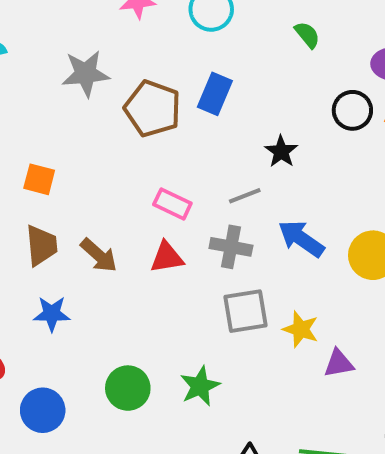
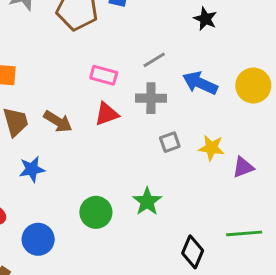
black star: (281, 151) -> (205, 19), moved
gray square: (246, 311) -> (170, 142), size x0.6

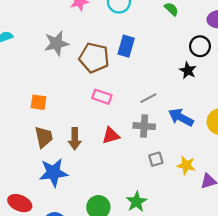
pink rectangle: (104, 75) -> (102, 97), moved
brown arrow: (58, 121) -> (75, 139), turned 55
blue star: (32, 169) -> (53, 173), size x1.5

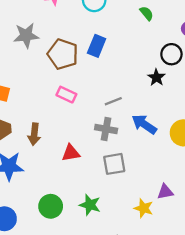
red triangle: (111, 136) -> (71, 153), moved
gray square: (156, 159) -> (114, 164), size x1.5
yellow star: (186, 165) -> (144, 208), moved
green star: (136, 202) -> (90, 205), turned -30

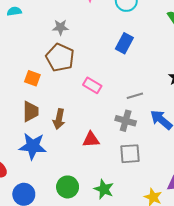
gray star: (26, 35) -> (60, 27), size x0.7
brown pentagon: (63, 54) -> (60, 58), moved

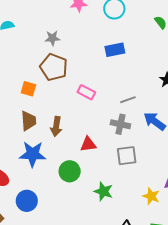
blue rectangle: (124, 43) -> (115, 50), turned 54
green circle: (68, 187) -> (70, 171), moved

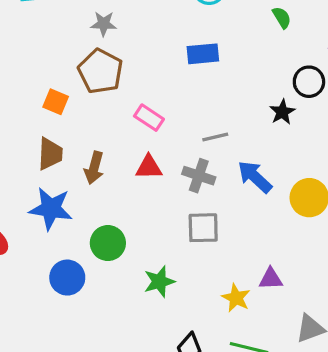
red triangle: (88, 144) -> (149, 167), moved
green star: (103, 191) -> (159, 282), turned 30
blue circle: (27, 201) -> (67, 278), moved

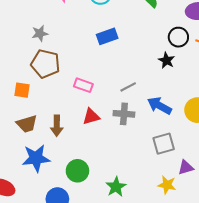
brown trapezoid: (50, 154) -> (27, 124), turned 85
gray square: (203, 228) -> (164, 144), moved

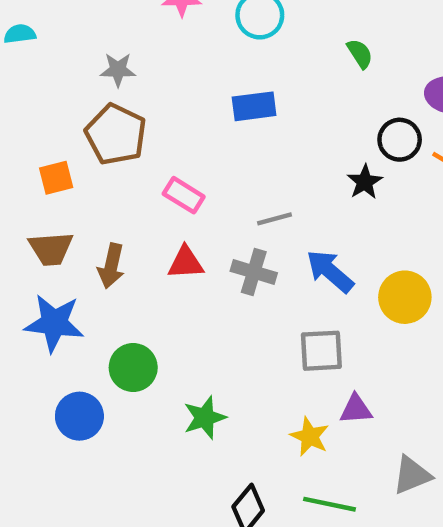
orange square: (22, 90) -> (56, 178), turned -35

